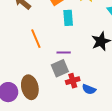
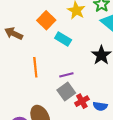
cyan rectangle: (68, 18) -> (63, 39), turned -42
orange line: (36, 39) -> (35, 67), turned 30

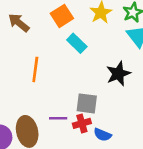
purple line: (66, 75) -> (58, 118), moved
gray square: (66, 92) -> (87, 103), moved, turned 30

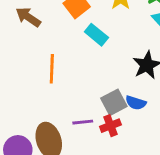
gray square: (87, 103) -> (114, 102), turned -30
blue semicircle: (102, 135) -> (136, 103), moved

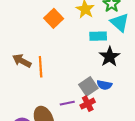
brown arrow: (28, 17) -> (22, 61), moved
cyan rectangle: (96, 35) -> (98, 36), moved, turned -35

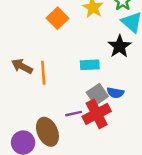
cyan rectangle: (98, 36) -> (90, 65), moved
black star: (110, 57) -> (120, 46), moved
red cross: (88, 104) -> (97, 114), size x1.6

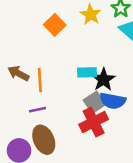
black star: (120, 46) -> (103, 80), moved
blue semicircle: (115, 93) -> (113, 101), size x1.5
purple line: (74, 114) -> (38, 110), moved

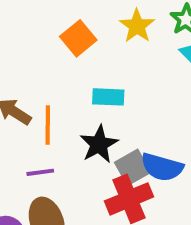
cyan rectangle: (87, 72) -> (108, 97), moved
black star: (103, 80) -> (99, 144), moved

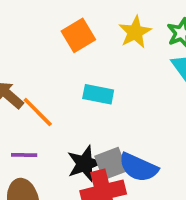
orange line: (48, 125) -> (38, 112), turned -54
black star: (99, 144) -> (85, 164), moved

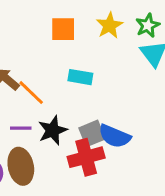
orange square: (78, 35) -> (63, 29), turned 32
black star: (85, 164) -> (53, 130), moved

